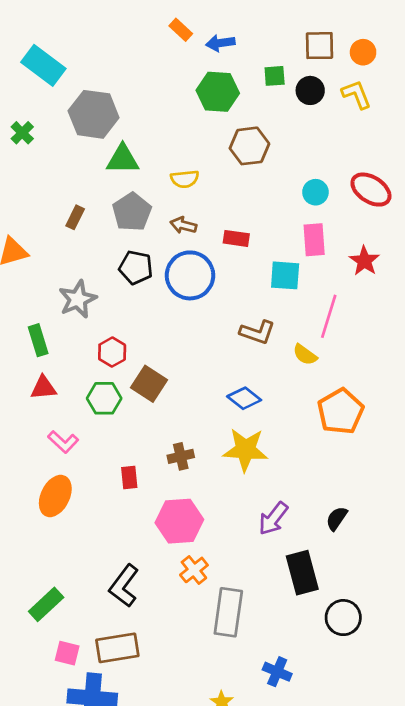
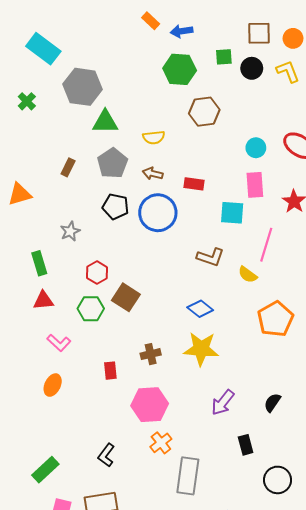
gray star: (78, 299) -> (70, 231), size x0.7
orange ellipse: (55, 496) -> (53, 385), size x0.7
black rectangle: (302, 573) -> (246, 445), size x0.6
black L-shape: (124, 586) -> (106, 455), size x0.7

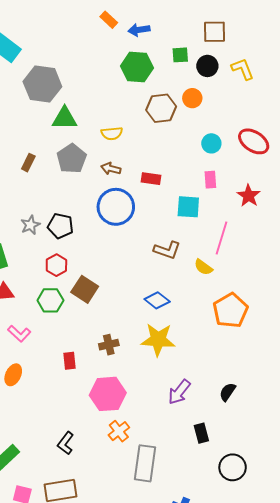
orange circle: (293, 38) -> (192, 98), moved
pink rectangle: (255, 185) -> (210, 180), size x0.7
black pentagon: (116, 207) -> (61, 226), moved

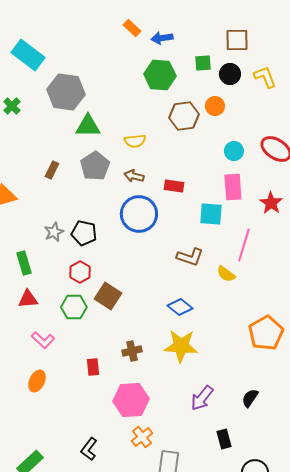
pink rectangle: (210, 180) -> (233, 187), size x1.5
orange pentagon: (231, 310) -> (266, 333), moved

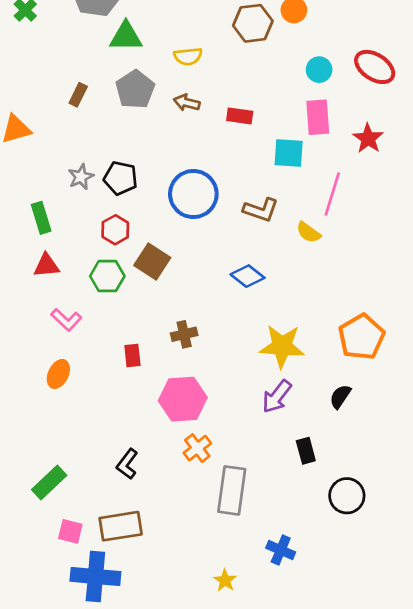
blue circle: (139, 214) -> (193, 194), moved
orange pentagon: (266, 333) -> (361, 337), moved
yellow star: (181, 346) -> (282, 346), moved

